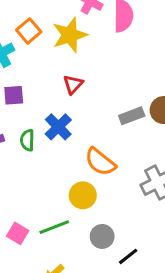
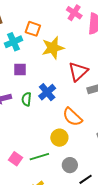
orange square: (29, 31) -> (33, 29), turned -35
yellow star: (70, 35) -> (53, 48), moved
red triangle: (73, 84) -> (78, 72), moved, size x1.5

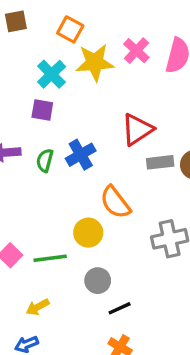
pink cross: (74, 13) -> (136, 51), moved
orange square: (33, 29) -> (70, 29), moved
cyan cross: (14, 42) -> (52, 74), moved, turned -30
yellow star: (53, 48) -> (95, 63), moved

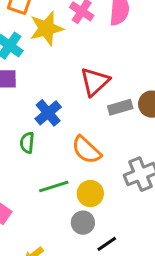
green semicircle: (45, 160) -> (27, 143), moved
yellow circle: (88, 233) -> (90, 194), moved
green line: (50, 258) -> (54, 186), moved

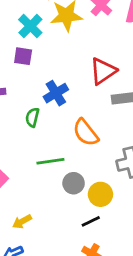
yellow circle: (90, 194) -> (100, 194), moved
gray circle: (83, 223) -> (74, 183), moved

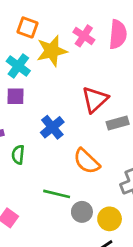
green semicircle: (32, 117) -> (18, 155), moved
green line: (50, 161) -> (57, 194), turned 30

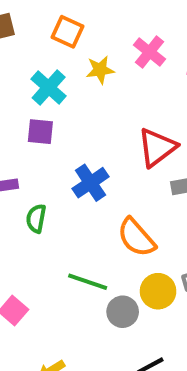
yellow star: (52, 51) -> (100, 70), size x0.6
yellow circle: (110, 219) -> (158, 291), moved

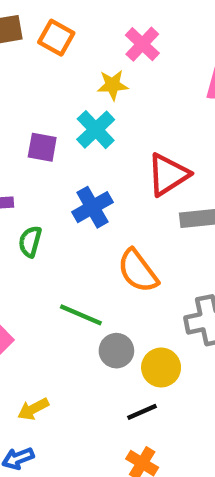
orange square: (68, 32) -> (56, 38), moved
pink cross: (149, 52) -> (142, 44), moved
cyan cross: (49, 88) -> (96, 130), moved
yellow circle: (158, 291) -> (161, 367), moved

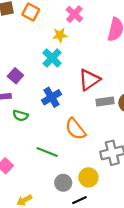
purple square: (42, 147) -> (15, 76), moved, turned 32
green semicircle: (30, 242) -> (20, 116), turned -88
gray circle: (116, 351) -> (63, 183), moved

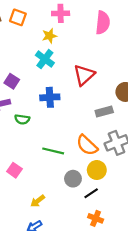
pink cross: (74, 14) -> (61, 13), turned -35
blue cross: (51, 97) -> (50, 97), turned 36
gray rectangle: (105, 102) -> (104, 111), moved
orange semicircle: (75, 129) -> (87, 145), moved

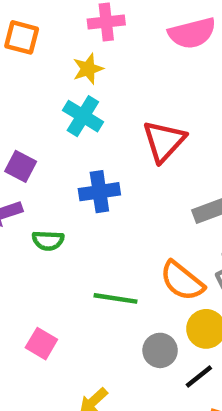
pink semicircle: (103, 23) -> (192, 33), turned 75

